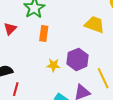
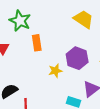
yellow trapezoid: (95, 24) -> (83, 19), turned 30

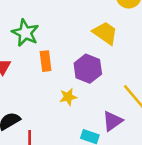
purple hexagon: (77, 58) -> (88, 69), moved

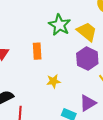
green star: (25, 33) -> (59, 25), moved
purple hexagon: (88, 69) -> (87, 59), moved

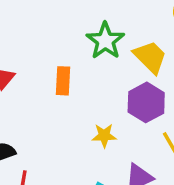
yellow star: (53, 81) -> (104, 135), moved

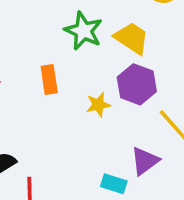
yellow star: (104, 135) -> (98, 105), moved

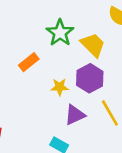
orange rectangle: (49, 80) -> (29, 62), turned 48
purple triangle: (145, 161) -> (75, 115), moved

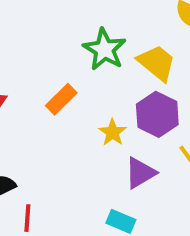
yellow star: (60, 87) -> (113, 132), turned -30

